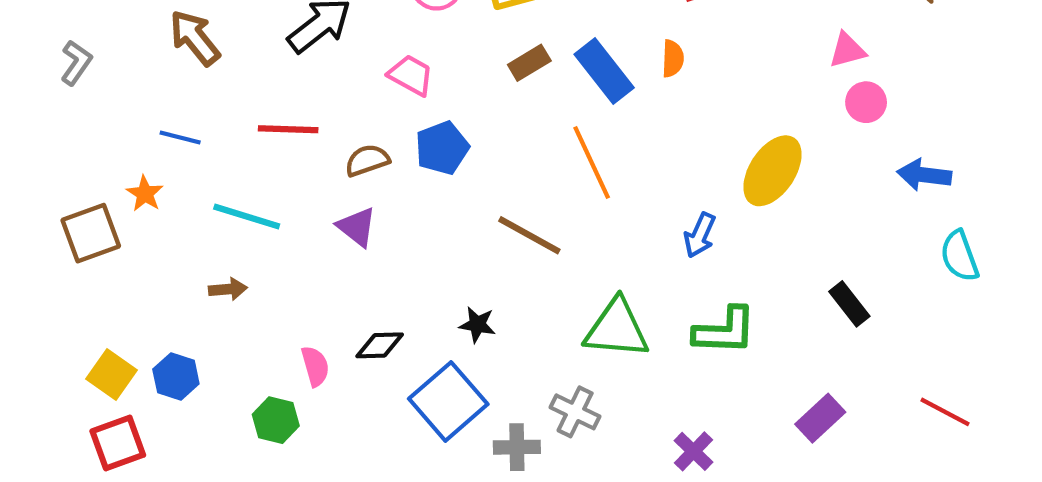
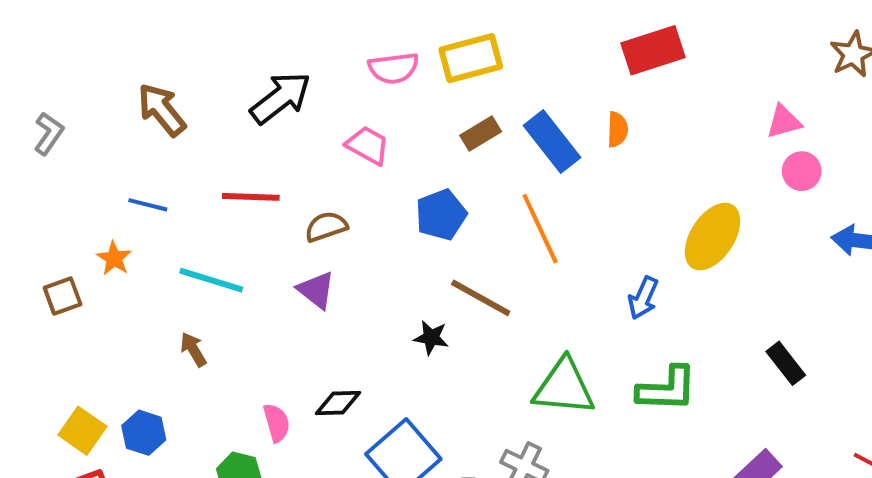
blue pentagon: (442, 148) -> (441, 215), moved
brown square: (91, 233) -> (63, 296), size x0.7
brown arrow: (228, 289) -> (193, 349), turned -116
black star: (477, 325) -> (431, 338), moved

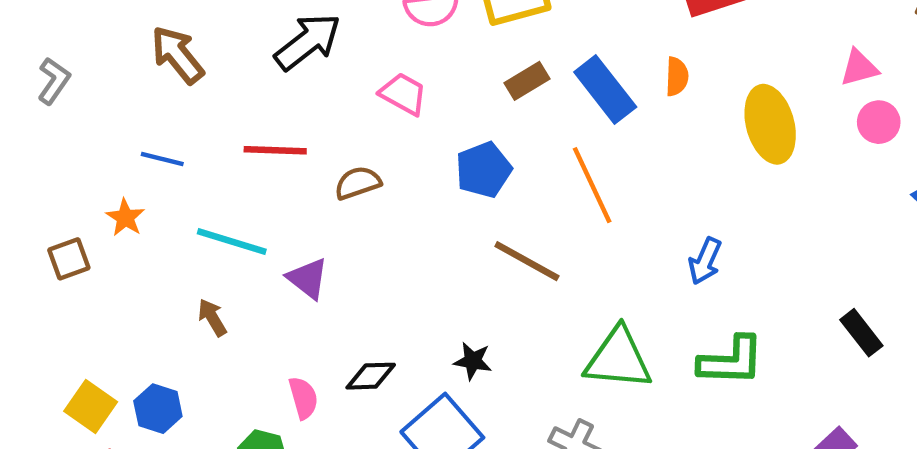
yellow ellipse: (712, 237) -> (770, 124), moved, turned -48
purple triangle: (316, 290) -> (308, 278), moved
black star: (431, 338) -> (473, 361), moved

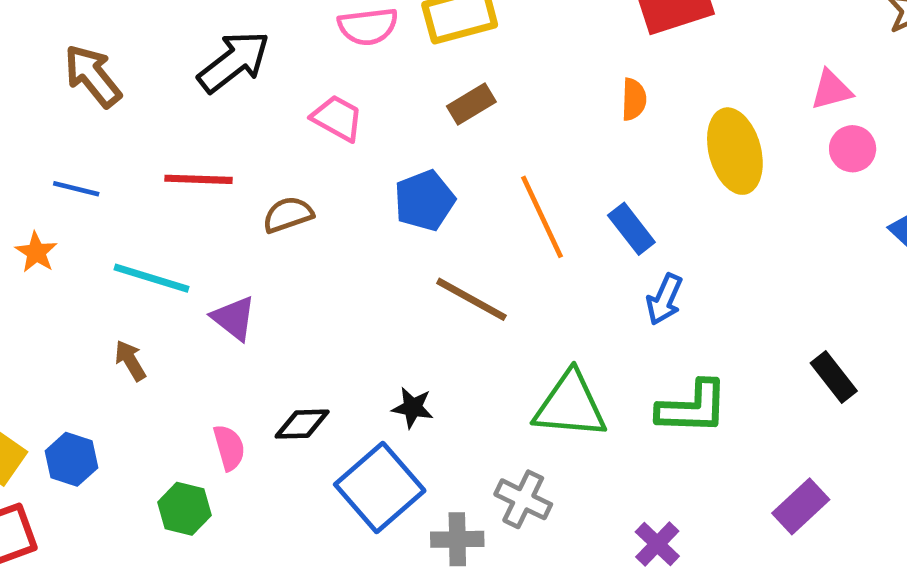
blue rectangle: (605, 90) -> (631, 229), moved, size x0.7

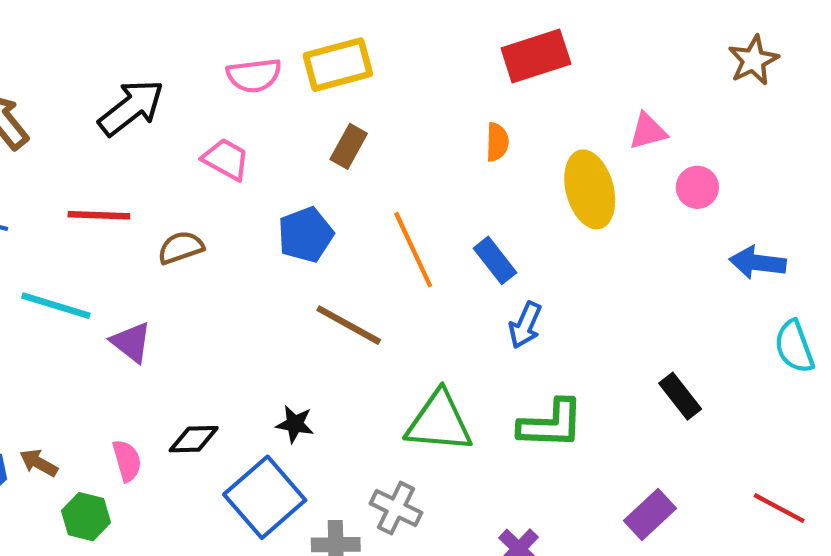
pink triangle: (831, 90) -> (648, 131), moved
brown rectangle: (471, 104) -> (349, 146), turned -30
brown arrow: (130, 360) -> (39, 463), moved, turned -30

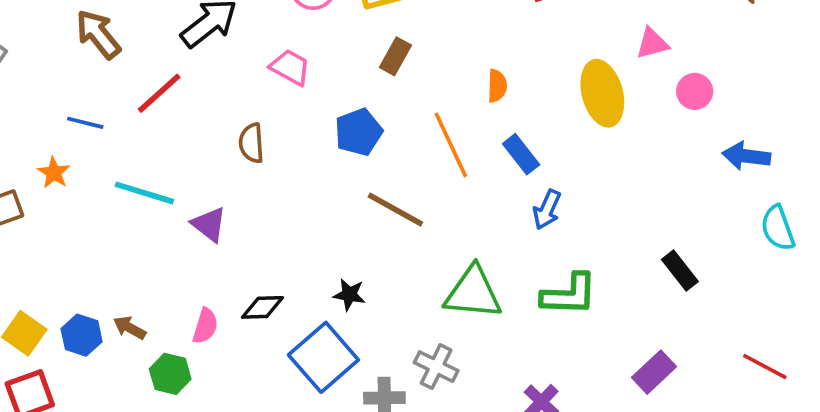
orange semicircle: (497, 142) -> (497, 86), moved
red line: (99, 215) -> (159, 93), moved, turned -44
brown semicircle: (181, 248) -> (251, 143), turned -75
pink semicircle: (127, 461) -> (205, 326), turned 33

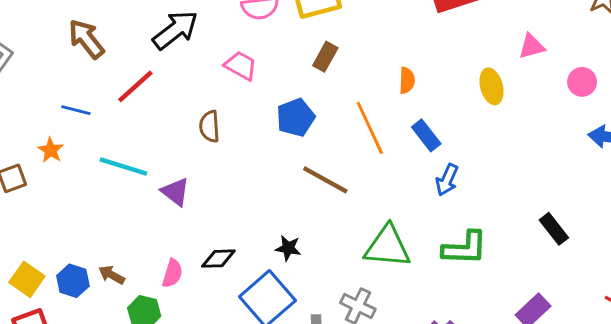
pink circle: (695, 91) -> (582, 82), moved
yellow ellipse: (602, 93) -> (492, 86), size x0.7

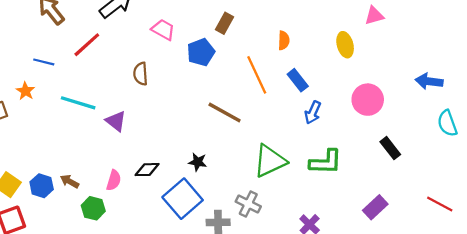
pink circle: (582, 82) -> (368, 100), moved, size x1.5
blue pentagon: (296, 118) -> (201, 52), moved
green triangle: (388, 247) -> (270, 161), turned -30

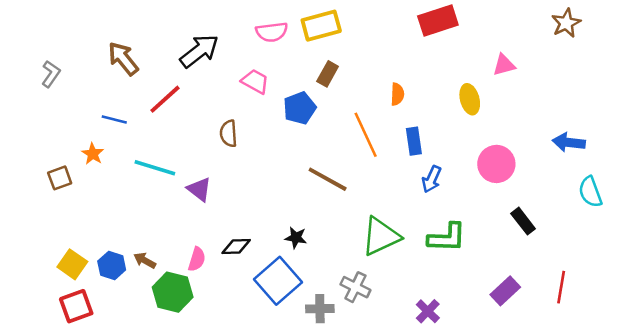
blue rectangle: (298, 80) -> (414, 141), turned 30
red line: (440, 204) -> (561, 287), moved, turned 72
green hexagon: (93, 208) -> (173, 292), size x1.4

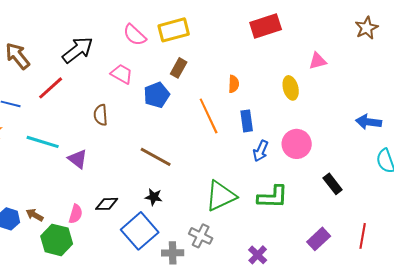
pink semicircle: (272, 32) -> (135, 35), turned 50
pink circle: (496, 164) -> (297, 144), moved
brown line: (328, 179) -> (156, 157), moved

